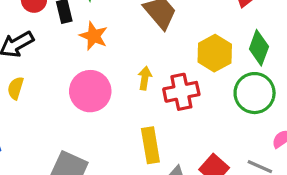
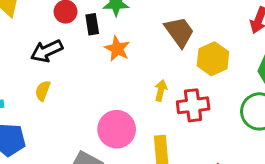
yellow hexagon: (215, 53) -> (213, 59), moved
pink circle: (90, 91) -> (117, 129), moved

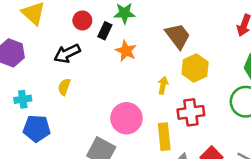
black rectangle: (92, 24) -> (105, 31), turned 35
yellow hexagon: (213, 59) -> (195, 68), moved
red cross: (193, 105) -> (191, 112), moved

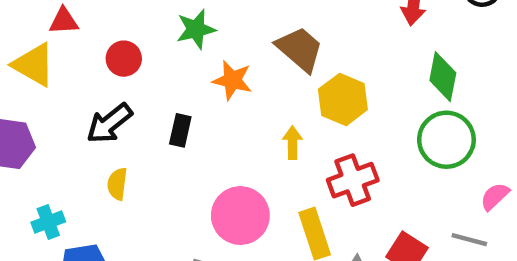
black rectangle: (105, 31) -> (180, 130), moved
orange star: (126, 51) -> (232, 80), moved

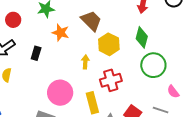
green diamond: (443, 77) -> (142, 37), moved
pink semicircle: (495, 196) -> (173, 92), turned -88

